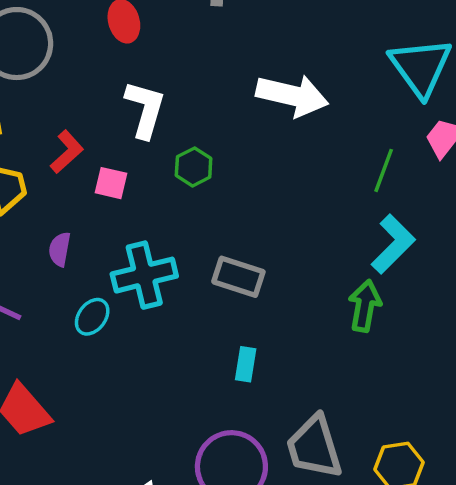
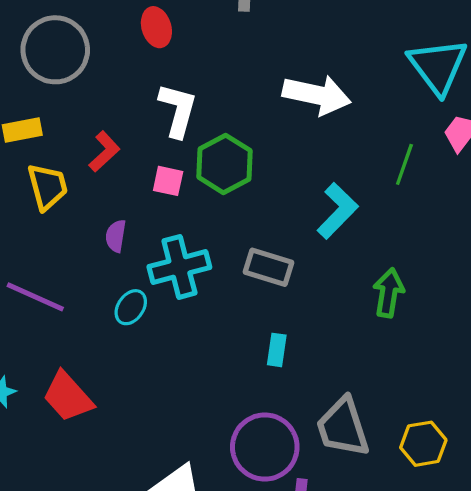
green hexagon: (194, 167) -> (225, 164), size x1.6
pink square: (111, 183) -> (168, 181), moved
cyan L-shape: (393, 244) -> (337, 211), moved
purple semicircle: (60, 249) -> (116, 236), moved

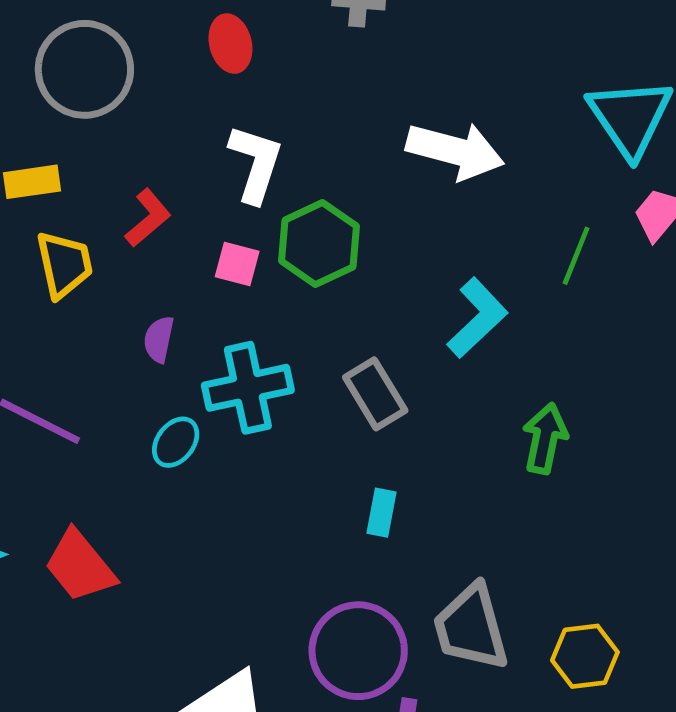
gray rectangle: (269, 267) -> (375, 394), turned 39

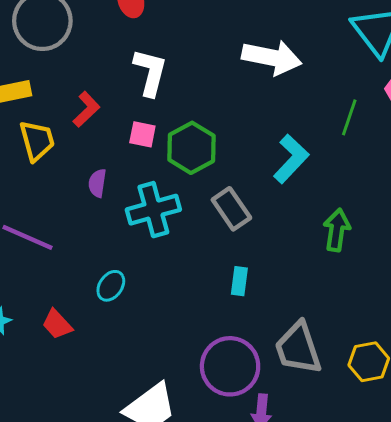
green hexagon: (319, 243) -> (192, 148), moved
cyan ellipse: (176, 442) -> (111, 286), moved
red trapezoid: (80, 566) -> (57, 324), size x0.7

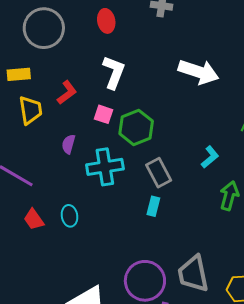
cyan L-shape: (291, 159) -> (210, 157), moved, size x0.7
cyan rectangle: (239, 281) -> (153, 206), moved
cyan ellipse: (111, 286) -> (69, 216), turned -50
red trapezoid: (57, 324) -> (34, 219), moved

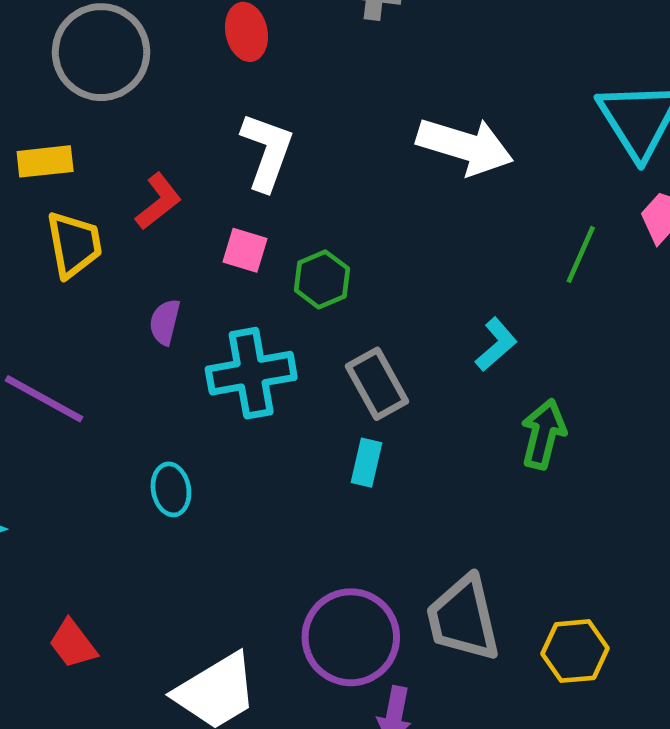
green hexagon: (136, 127) -> (322, 279), size x0.7
red trapezoid: (34, 219) -> (73, 644), moved

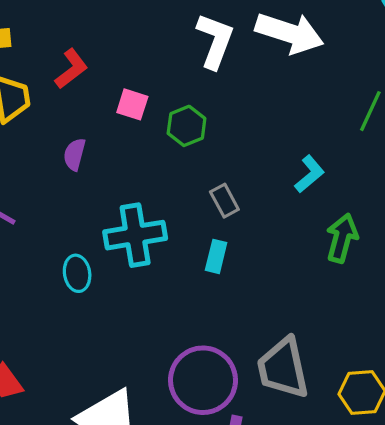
white L-shape: (267, 152) -> (215, 41), moved
cyan cross: (251, 373) -> (135, 235), moved
gray rectangle: (377, 384) -> (224, 201), size x0.7

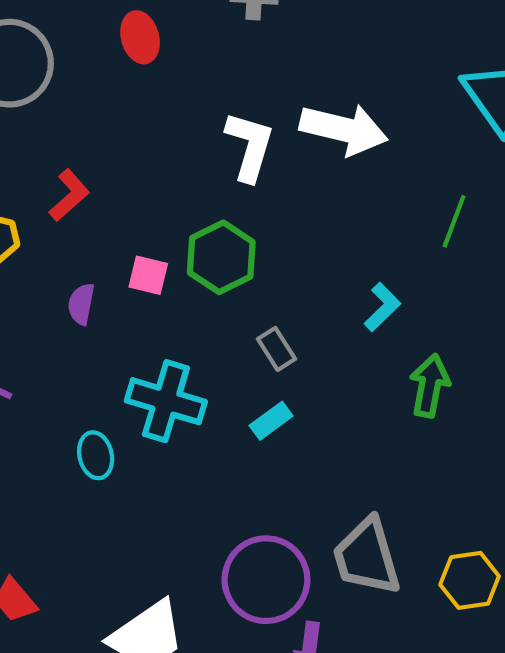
pink square: (132, 104) -> (148, 275), moved
green hexagon: (187, 126) -> (221, 257), size x1.4
cyan cross: (135, 235) -> (166, 401), turned 30
cyan rectangle: (216, 256) -> (271, 421), turned 44

